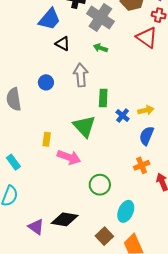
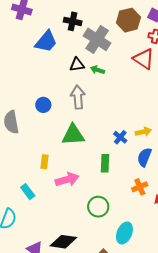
black triangle: (63, 44) -> (77, 65), moved, turned -35
green rectangle: (103, 98) -> (105, 163), moved
green triangle: (84, 126) -> (73, 135), moved, turned -50
pink arrow: (69, 157) -> (67, 179), turned -35
cyan rectangle: (13, 162) -> (28, 192), moved

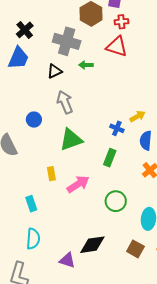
black cross: (73, 21) -> (25, 30), moved, turned -36
green arrow: (97, 70) -> (86, 65), moved
green rectangle: (105, 163) -> (110, 158), turned 36
cyan rectangle: (28, 192) -> (31, 204), moved, turned 35

